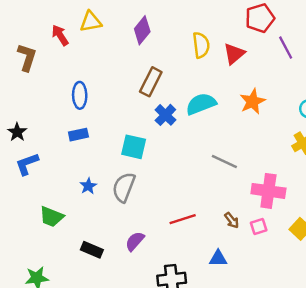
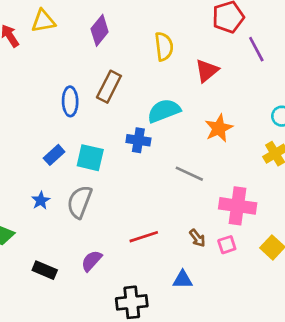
red triangle: (234, 54) -> (207, 71), moved
blue ellipse: (80, 95) -> (70, 101), moved
orange star: (253, 101) -> (219, 128), moved
blue cross: (165, 115) -> (138, 140), moved, turned -35
blue rectangle: (78, 135) -> (54, 155), moved, turned -30

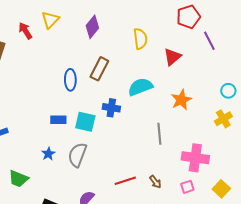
yellow triangle: (43, 21) -> (50, 20), turned -36
blue cross: (138, 140) -> (111, 108), moved
blue rectangle: (54, 155) -> (58, 120), turned 42
gray line: (189, 174) -> (159, 134), turned 60
brown arrow: (197, 238) -> (155, 182), moved

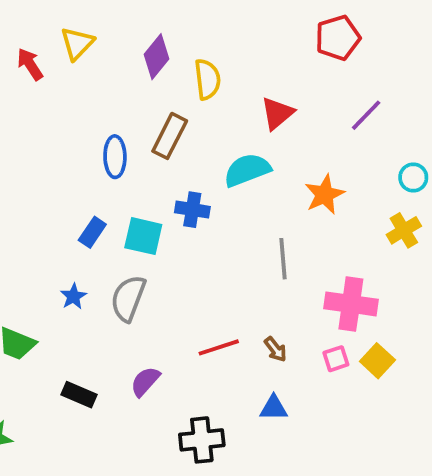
yellow semicircle: (140, 39) -> (207, 79), moved
purple line: (209, 41) -> (366, 115), moved, turned 72
red triangle: (172, 57) -> (277, 113), moved
blue rectangle: (58, 120) -> (92, 232), turned -56
yellow square: (221, 189) -> (377, 361), moved

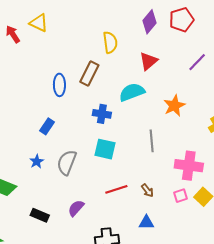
yellow triangle: (77, 43) -> (39, 23), turned -48
purple diamond: (156, 57) -> (149, 22), moved
cyan square: (143, 236) -> (105, 149), moved

